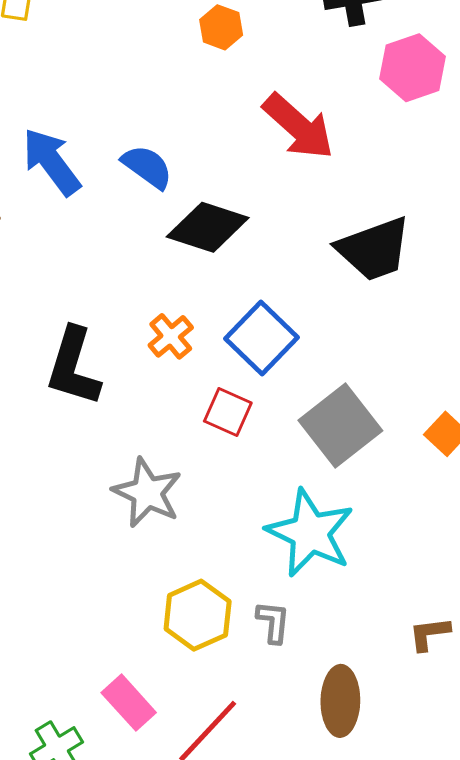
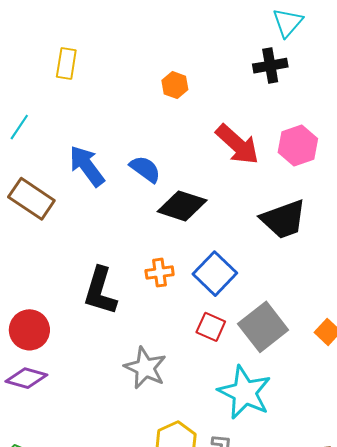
orange hexagon: (221, 27) -> (175, 85), moved
pink hexagon: (413, 68) -> (298, 145), moved
orange cross: (171, 336) -> (160, 273), turned 32
red square: (228, 412) -> (211, 327), moved

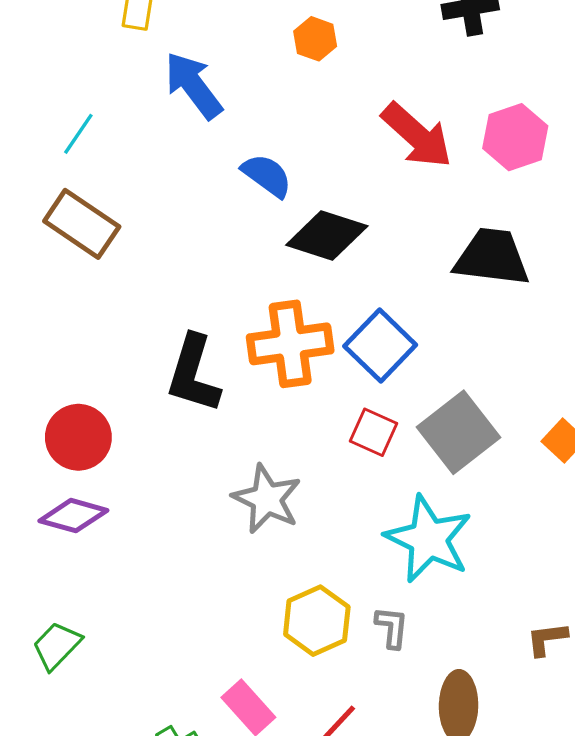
cyan line: (19, 127) -> (78, 134), moved
blue arrow: (87, 166) -> (193, 85), moved
black trapezoid: (284, 219) -> (492, 257), turned -153
orange cross: (160, 273) -> (290, 344), size x1.8

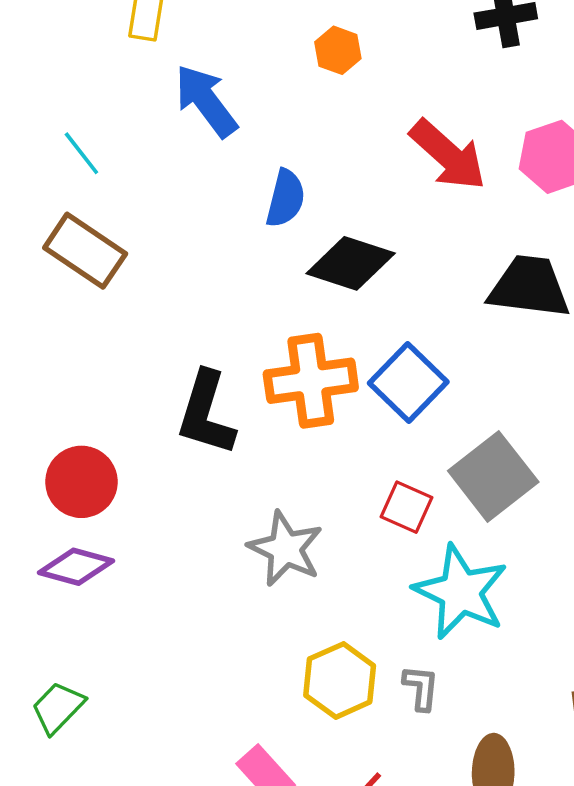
cyan line: (78, 134) -> (81, 153), turned -72
blue semicircle: (267, 175) -> (286, 198), turned 68
red square: (373, 432) -> (406, 507), moved

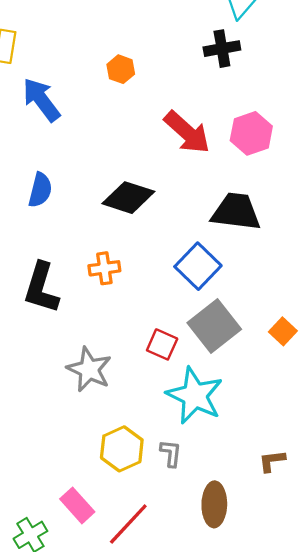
blue semicircle: (286, 198) -> (40, 190), moved
orange cross: (311, 381) -> (104, 268), size x0.6
blue square: (408, 383) -> (198, 266), moved

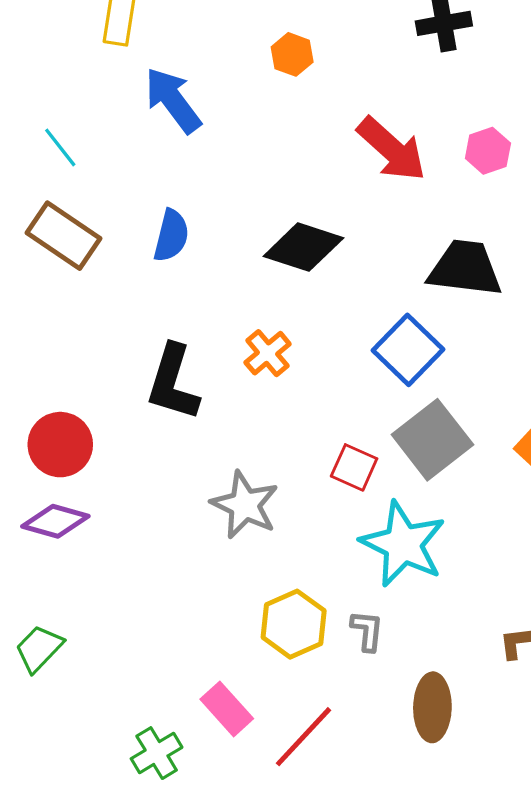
pink hexagon: (251, 133) -> (488, 151), size x0.7
orange cross: (104, 268) -> (268, 353), turned -32

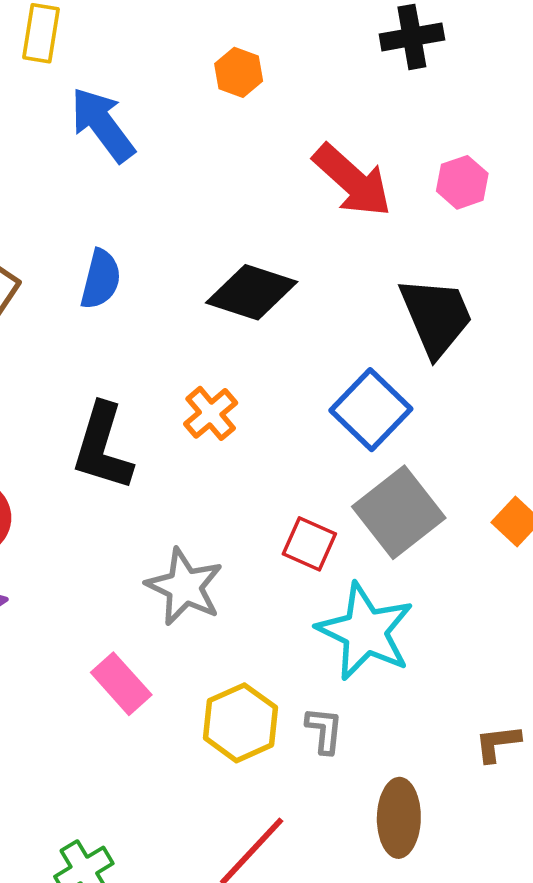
black trapezoid: (465, 268) -> (436, 317), turned 60
pink rectangle: (227, 709) -> (121, 684), moved

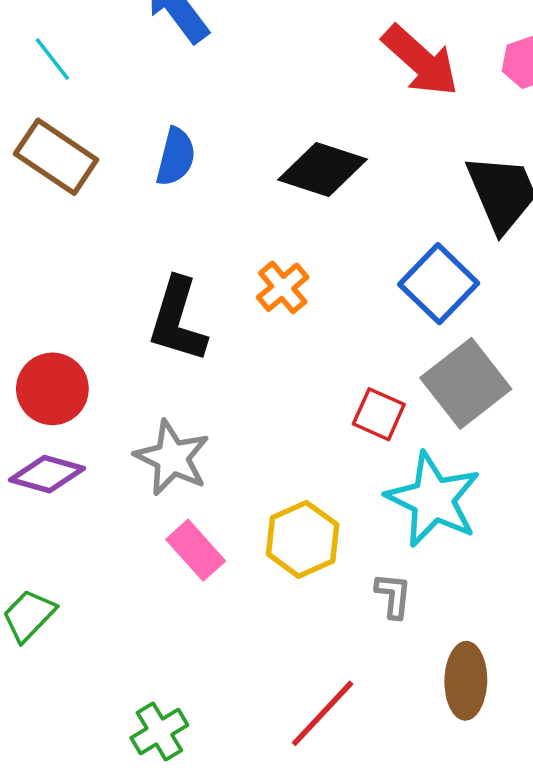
gray star: (185, 587) -> (172, 458), moved
yellow hexagon: (240, 723) -> (303, 539), moved

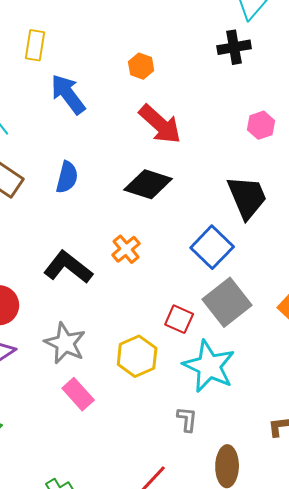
red arrow: (420, 61) -> (160, 124), moved
black L-shape: (178, 320) -> (68, 267), turned 111
yellow hexagon: (303, 539) -> (137, 356), moved

